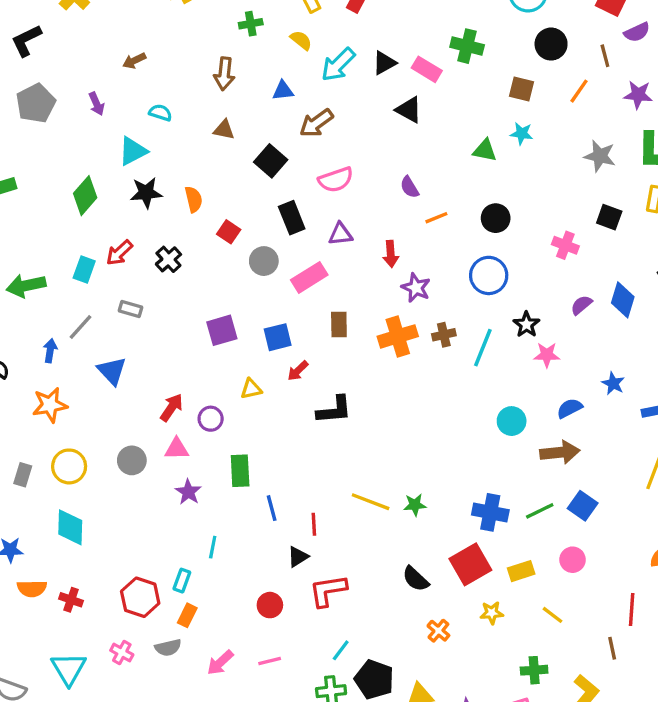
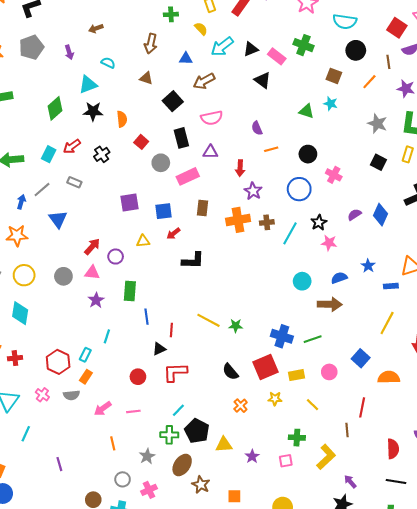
pink cross: (565, 245) -> (334, 175), moved
blue square: (583, 506) -> (361, 358), moved
red cross: (71, 600) -> (15, 358), turned -32

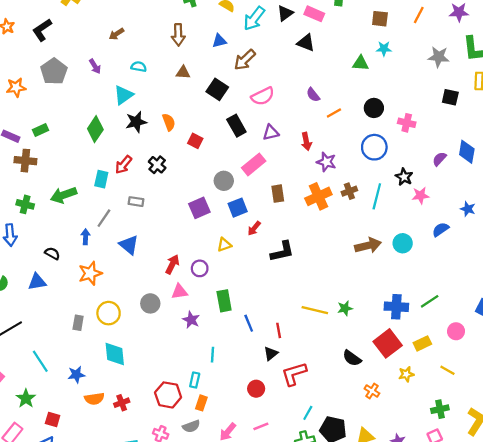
gray circle: (161, 163) -> (224, 181), moved
brown arrow: (330, 304) -> (368, 245), moved

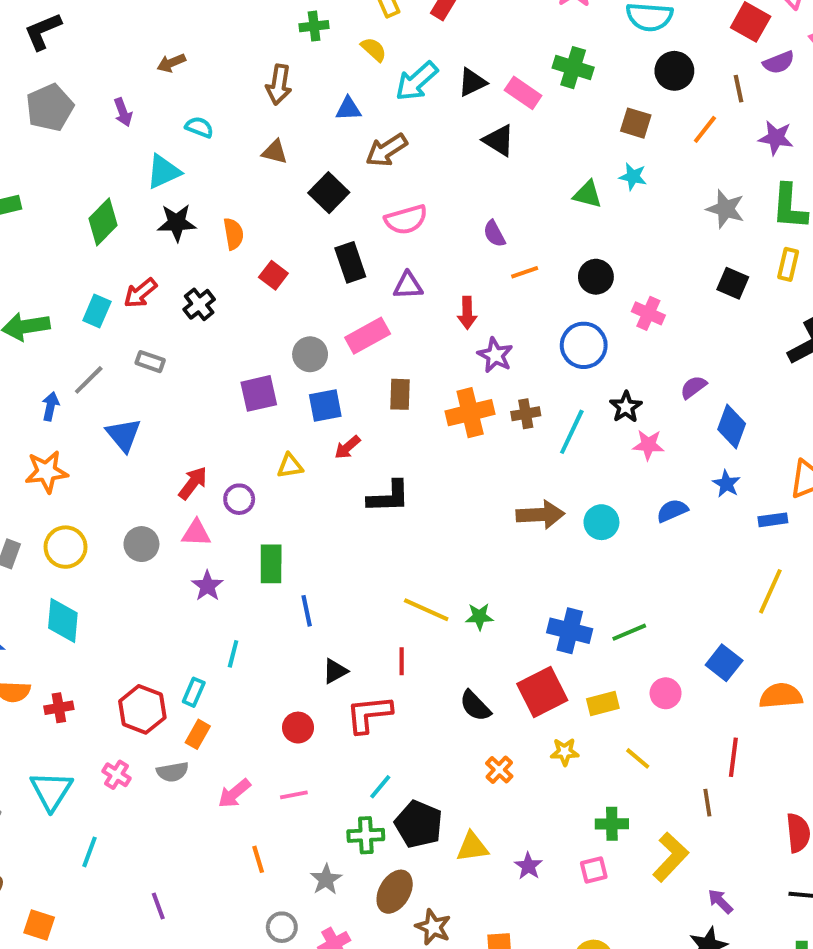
blue diamond: (467, 152) -> (732, 426), moved
red line: (279, 330) -> (402, 661), moved

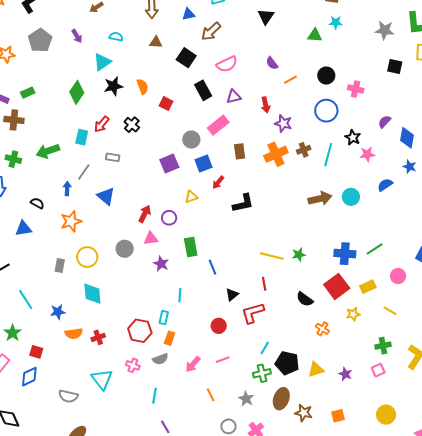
black triangle: (499, 140) -> (266, 17), turned 42
cyan line: (90, 852) -> (155, 396), moved

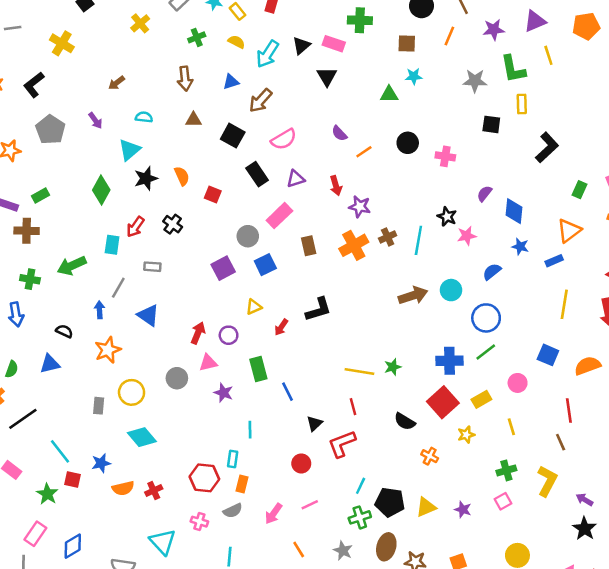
blue circle: (326, 111) -> (486, 318), moved
red arrow: (218, 182) -> (281, 327), moved
cyan diamond: (92, 294) -> (142, 437), turned -30
yellow line: (390, 311) -> (511, 427), turned 48
red square: (36, 352) -> (72, 479), moved

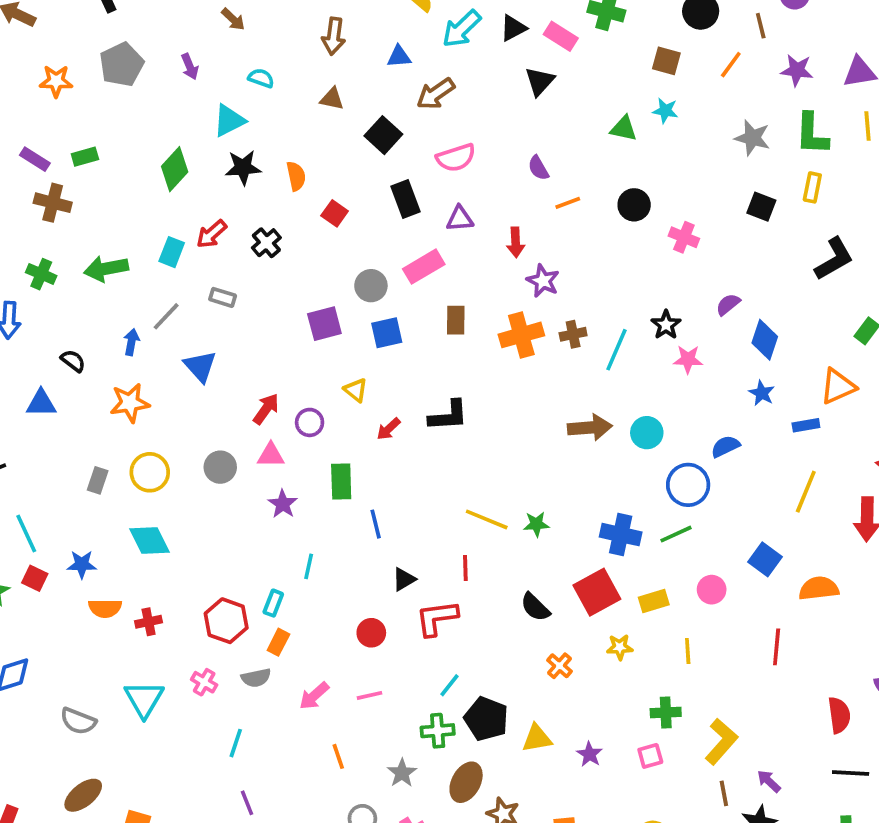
brown arrow: (117, 83) -> (233, 19), turned -112
blue semicircle: (492, 272) -> (725, 446), moved
yellow triangle: (254, 307) -> (356, 390), turned 49
brown line: (561, 442) -> (724, 793), moved

